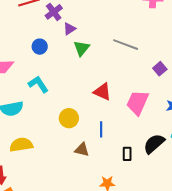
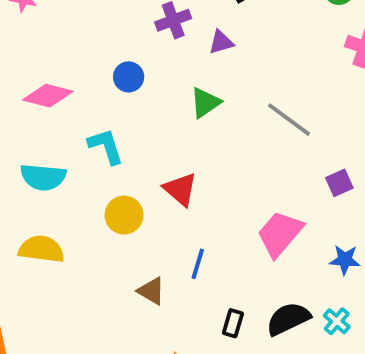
purple triangle: (69, 29) -> (221, 42), moved
red triangle: (102, 92) -> (180, 189), moved
yellow circle: (69, 118) -> (124, 215), moved

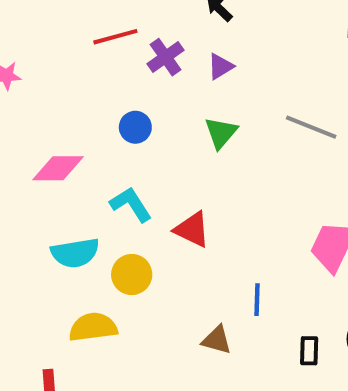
red triangle: (180, 189) -> (192, 229), moved
yellow circle: (124, 215) -> (132, 275), moved

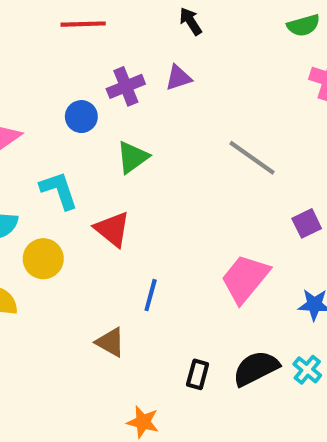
purple cross: (166, 57) -> (126, 86), moved
green triangle: (221, 133) -> (133, 157), moved
blue line: (257, 300) -> (151, 295), moved

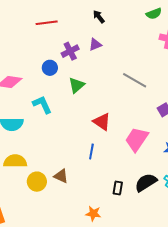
red triangle: (112, 229) -> (102, 122), moved
yellow circle: (43, 259) -> (37, 182), moved
brown triangle: (110, 342) -> (61, 176), moved

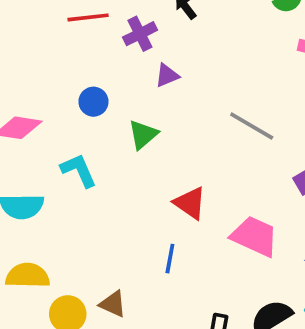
purple triangle: (95, 45) -> (167, 75), moved
purple cross: (70, 51) -> (140, 34), moved
pink trapezoid: (137, 139) -> (255, 236), turned 80

